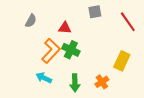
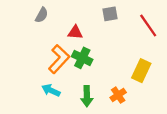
gray semicircle: (31, 21) -> (42, 15), moved

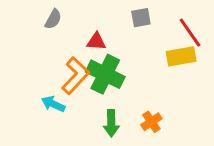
green cross: (82, 58) -> (105, 74), size x1.4
yellow rectangle: (141, 71) -> (181, 56), moved, turned 55
cyan arrow: (51, 90) -> (53, 104), moved

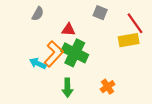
gray square: (141, 18) -> (100, 13), turned 32
cyan arrow: (53, 104) -> (38, 63), moved
green arrow: (111, 123) -> (67, 88), moved

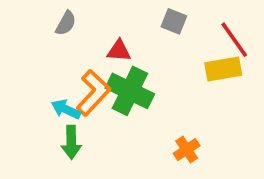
green arrow: (67, 88) -> (71, 142), moved

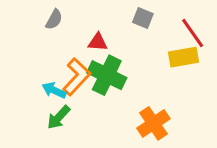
green arrow: (71, 142) -> (59, 117), turned 44
orange cross: (187, 150) -> (153, 123), size x1.5

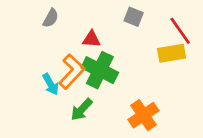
cyan arrow: (54, 90) -> (51, 84), turned -145
green arrow: (59, 117) -> (82, 110), moved

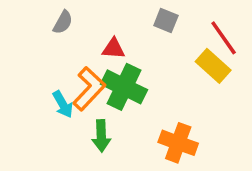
yellow rectangle: (172, 53) -> (213, 66), turned 52
green arrow: (82, 110) -> (101, 136), turned -45
orange cross: (143, 115) -> (178, 143), turned -36

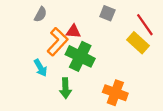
orange L-shape: (89, 89) -> (57, 42), moved

